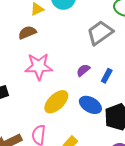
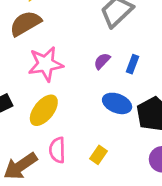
brown semicircle: (27, 32) -> (25, 23), size x1.4
yellow ellipse: (56, 102) -> (44, 110), moved

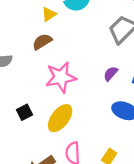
brown semicircle: (25, 23) -> (42, 42), size x0.7

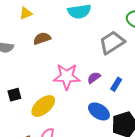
yellow triangle: (49, 14) -> (26, 13), moved
pink star: (61, 77) -> (67, 77), moved

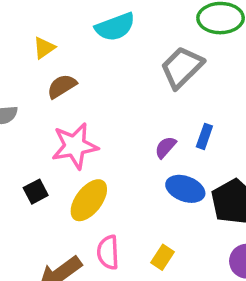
yellow triangle: (26, 13) -> (44, 48), moved
pink star: (67, 77) -> (75, 146), moved
purple semicircle: (94, 78) -> (165, 147), moved

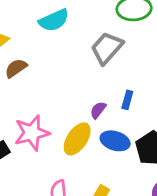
pink star: (75, 146) -> (32, 133), moved
yellow ellipse: (89, 200) -> (77, 139), moved

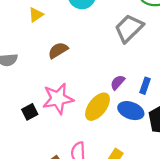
brown semicircle: (16, 68) -> (58, 50), moved
blue rectangle: (127, 100) -> (145, 86), moved

